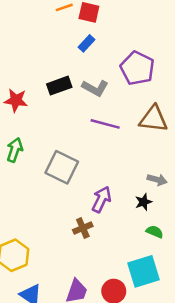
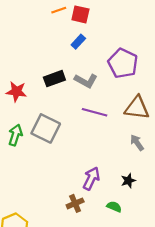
gray square: (62, 167) -> (46, 128), moved
gray arrow: (157, 180) -> (137, 143), moved, turned -140
green semicircle: (155, 232) -> (114, 207), moved

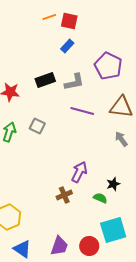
gray L-shape: (86, 81) -> (74, 82), turned -40
gray square: (46, 128) -> (37, 126), size x0.6
black star: (128, 181) -> (113, 184), moved

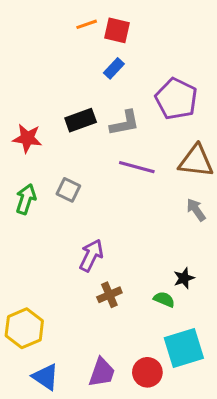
purple arrow: (79, 172) -> (91, 255), moved

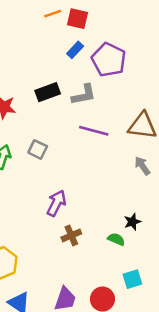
purple pentagon: (176, 99) -> (109, 60), moved
cyan square: (184, 348) -> (132, 279), size x0.6

